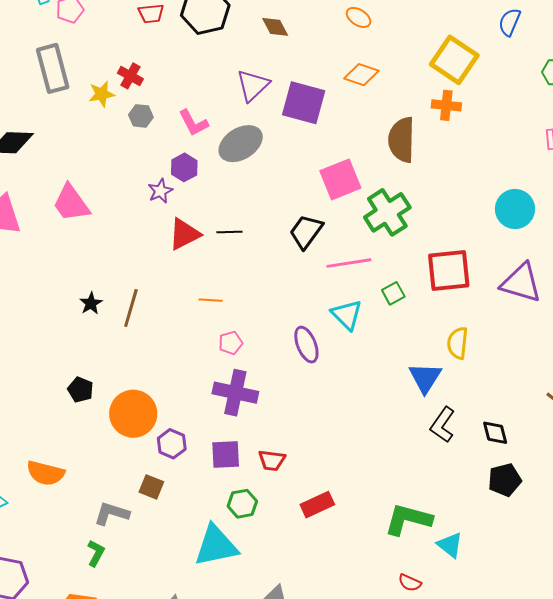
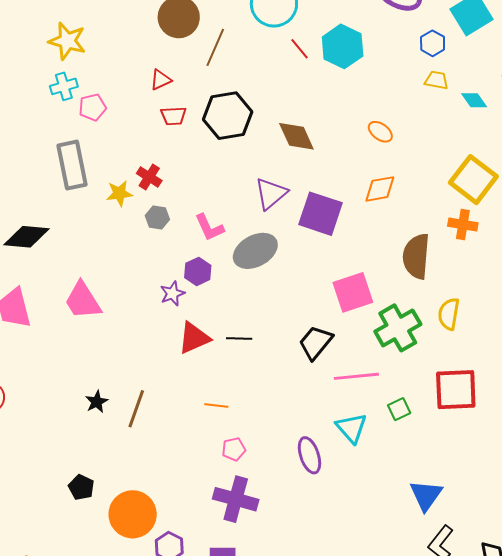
brown diamond: (275, 27) -> (296, 136), size x1.4
orange diamond: (361, 75) -> (380, 189), turned -32
yellow semicircle: (458, 343) -> (449, 314), moved

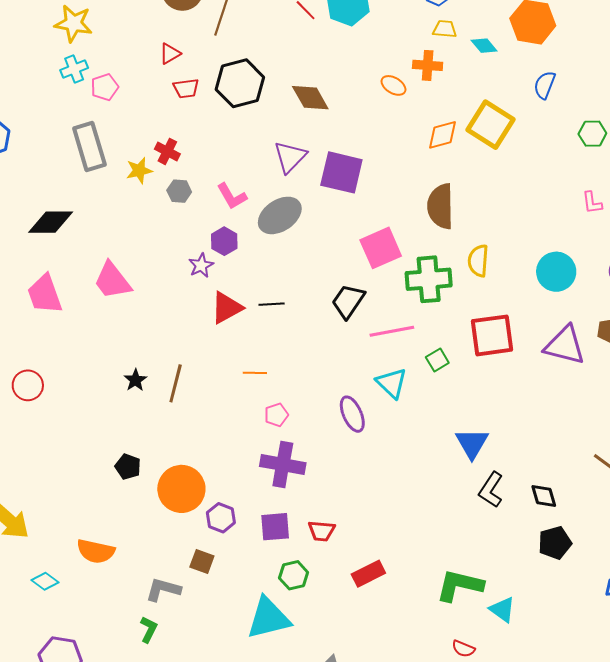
orange diamond: (380, 189) -> (443, 135), moved
orange cross: (463, 225) -> (428, 65), moved
green cross: (398, 328) -> (429, 279), turned 30

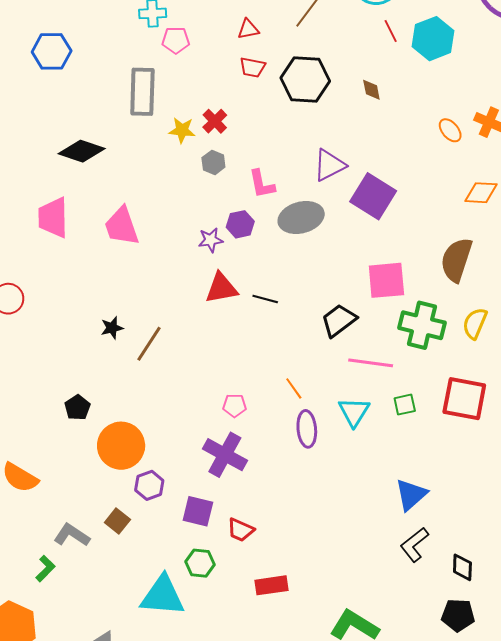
brown diamond: (310, 98) -> (371, 90), moved, size x0.6
orange line: (255, 373) -> (294, 388), moved, turned 35

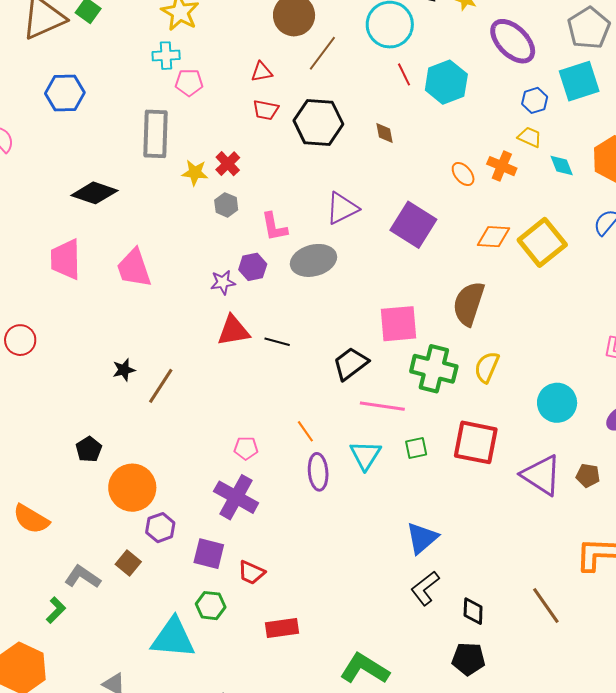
purple square: (373, 196) -> (413, 225), moved

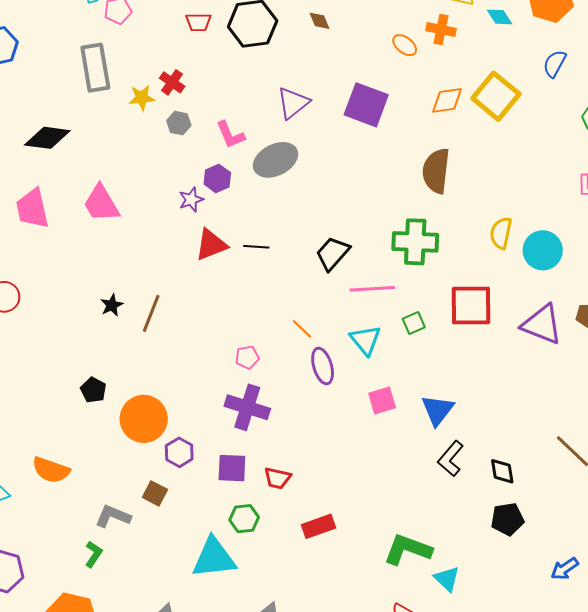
pink square: (399, 324) -> (382, 400), moved, size x0.7
yellow semicircle: (487, 367) -> (501, 233), moved

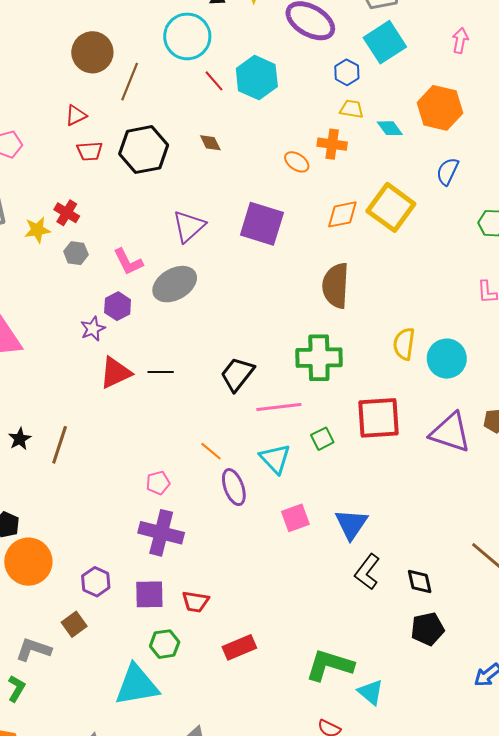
orange circle: (144, 419) -> (28, 562), moved
brown square: (155, 493) -> (74, 624), turned 30

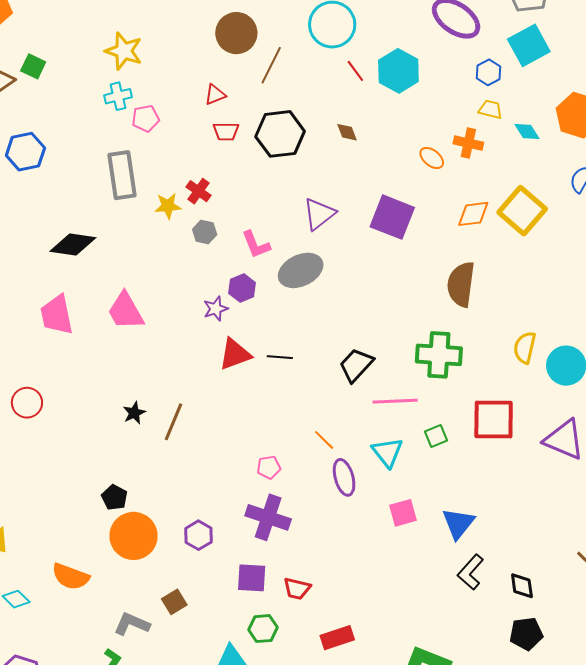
purple hexagon: (96, 582) -> (199, 535), moved

